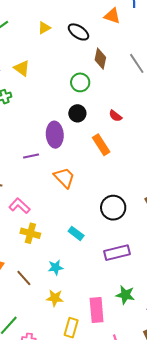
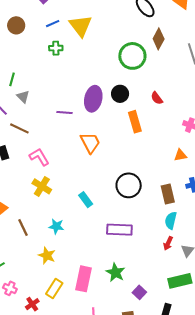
yellow triangle: (22, 68) -> (81, 26), size x1.4
green circle: (80, 82) -> (132, 56), size x1.4
black circle: (77, 113) -> (120, 94), moved

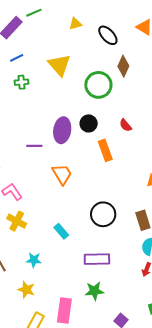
yellow triangle: (81, 26) -> (59, 65), moved
green star: (115, 272) -> (94, 291), moved, turned -30

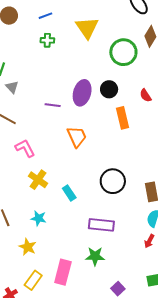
yellow cross: (17, 221) -> (38, 180), moved

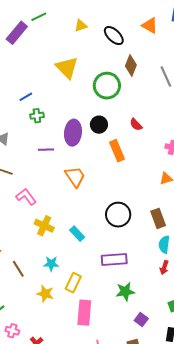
blue line: (45, 16) -> (26, 97), moved
green cross: (47, 40) -> (37, 116), moved
green star: (95, 256) -> (125, 292), moved
yellow rectangle: (33, 280) -> (73, 283), moved

